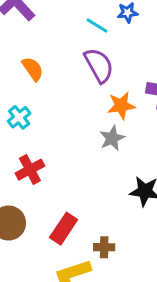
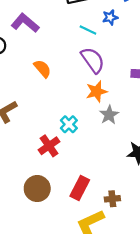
orange star: (121, 106) -> (96, 91), moved
cyan cross: (19, 117) -> (69, 124), moved

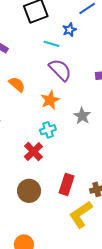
orange star: (96, 91) -> (50, 100), moved
cyan cross: (69, 124) -> (48, 130), turned 35

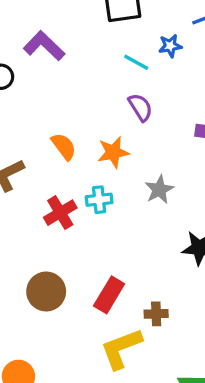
purple semicircle: (60, 70) -> (140, 107), size x0.7
orange semicircle: (17, 84) -> (64, 146), moved
red cross: (33, 152) -> (60, 213), moved

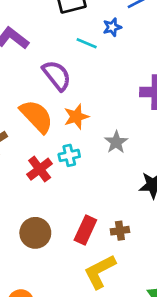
purple semicircle: (140, 107) -> (57, 75), moved, size x1.4
orange semicircle: (64, 146) -> (37, 116), size x1.6
brown cross: (156, 314) -> (120, 231), moved

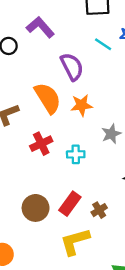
cyan cross: (69, 155) -> (76, 154), moved
brown cross: (120, 231) -> (99, 210), turned -35
brown circle: (35, 233) -> (36, 208), moved

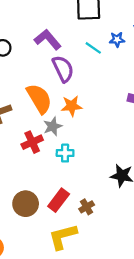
purple L-shape: (40, 27) -> (48, 39), moved
gray star: (111, 134) -> (53, 126), moved

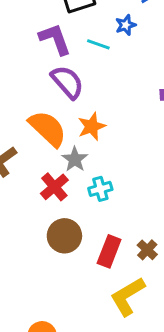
purple L-shape: (48, 39) -> (55, 39), moved, turned 36
brown circle: (26, 204) -> (64, 236), moved

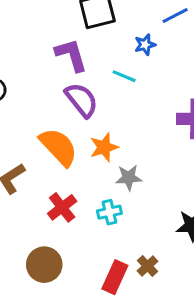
cyan line: (98, 44) -> (124, 76), moved
gray star: (75, 159) -> (129, 178), moved, turned 30
brown circle: (64, 236) -> (44, 265), moved
brown cross: (147, 250) -> (148, 266), moved

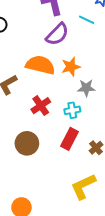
purple semicircle: (82, 100) -> (57, 34), turned 80
orange semicircle: (58, 147) -> (40, 65), turned -36
red rectangle: (115, 277) -> (70, 139), moved

